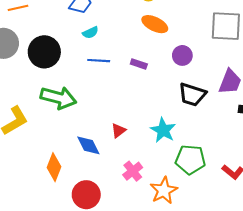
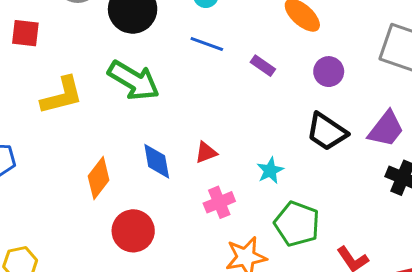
cyan star: (163, 130) -> (270, 171), size x0.7
pink cross: (133, 171) -> (219, 202), moved

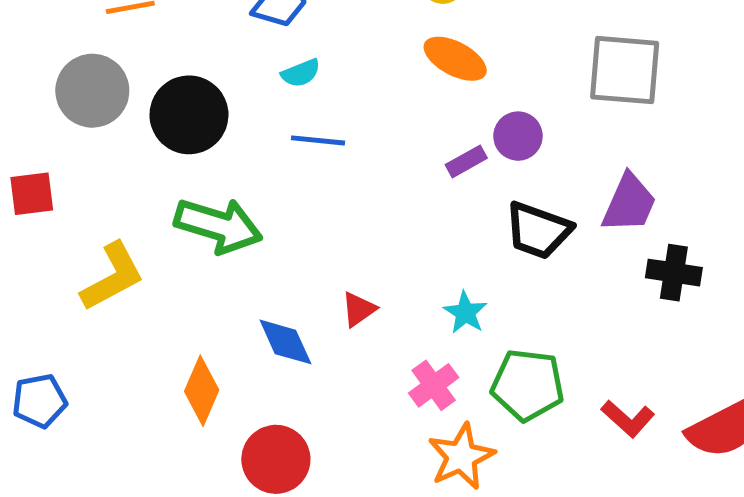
purple rectangle: (263, 66) -> (466, 161), moved, turned -50
pink cross: (219, 202) -> (434, 385), moved

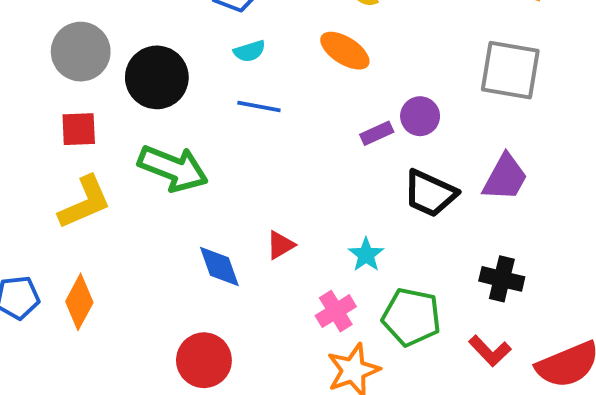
orange ellipse: (455, 59) -> (345, 51), moved
red square: (32, 194) -> (79, 129), moved
black cross: (674, 273) -> (502, 279), moved
orange diamond: (202, 391) -> (79, 302), moved

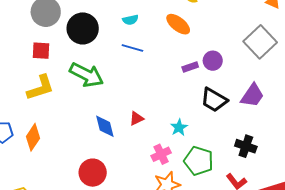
gray square: (510, 70) -> (260, 42), turned 32

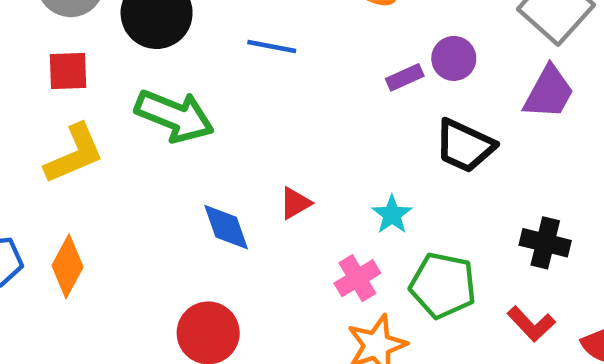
purple trapezoid: (252, 95) -> (549, 92), moved

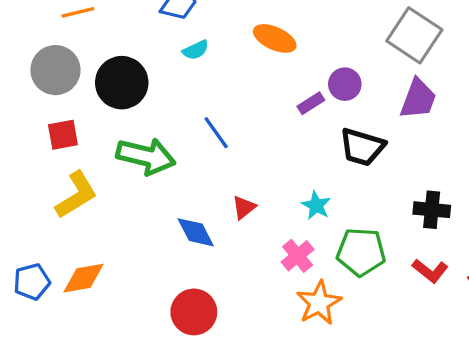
blue line: (272, 47) -> (216, 133), moved, turned 52
orange diamond: (68, 266) -> (84, 278), turned 60

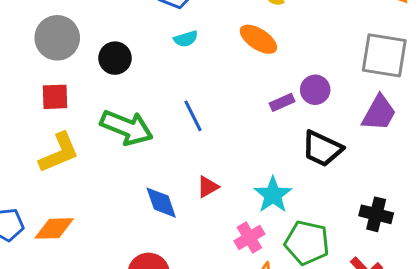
gray square: (414, 35) -> (384, 55), turned -33
black circle: (122, 83) -> (115, 58), size x0.7
cyan star: (316, 205) -> (273, 195), size x1.4

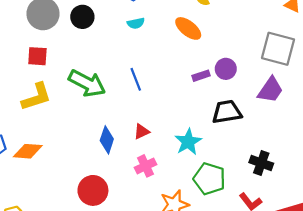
black circle: (115, 58) -> (82, 17), moved
black trapezoid: (322, 149) -> (227, 112), turned 140
blue diamond: (161, 203) -> (107, 140), turned 32
pink cross: (249, 238) -> (145, 166), moved

